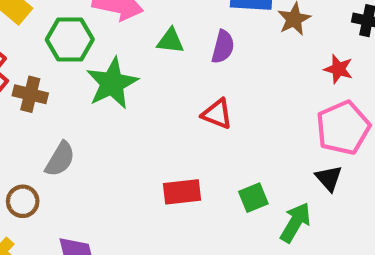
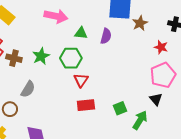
green hexagon: (70, 39) -> (71, 58), moved
green star: (112, 83) -> (41, 56), moved, size x0.7
red triangle: (217, 114) -> (81, 80), moved, turned 42

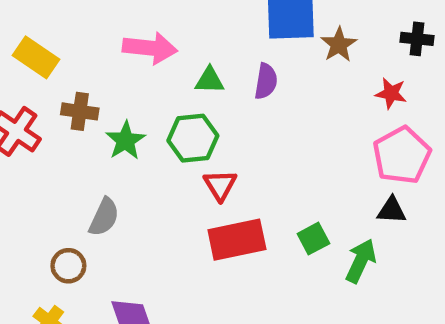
brown cross: (14, 58) -> (80, 111), moved
black triangle: (156, 99) -> (392, 210), turned -40
red rectangle: (86, 105) -> (237, 240), size x1.4

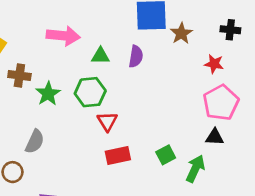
red rectangle: (237, 240) -> (118, 156), size x0.7

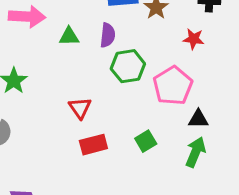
green hexagon: (90, 92) -> (128, 66), moved
pink pentagon: (221, 103) -> (173, 86), moved
green arrow: (195, 169) -> (196, 152), moved

